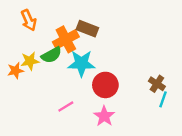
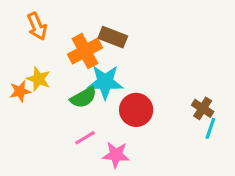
green semicircle: (51, 55) -> (83, 98), moved
yellow star: (30, 61) -> (39, 79), turned 30
pink star: (104, 116) -> (116, 155), moved, turned -30

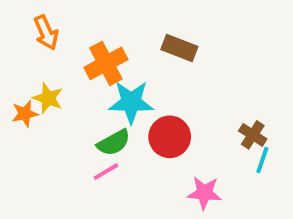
brown rectangle: (113, 37) -> (179, 48), moved
green semicircle: (83, 98) -> (114, 143), moved
pink star: (116, 155) -> (204, 193), moved

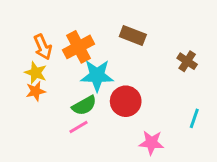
orange arrow: (46, 33) -> (43, 47), moved
orange star: (25, 114) -> (36, 91), moved
brown cross: (253, 135) -> (187, 61), moved

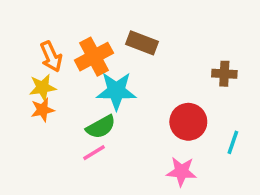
brown rectangle: (133, 35) -> (142, 43), moved
brown cross: (187, 61) -> (224, 74), turned -30
yellow star: (36, 73) -> (43, 87), turned -30
red circle: (126, 101) -> (188, 122), moved

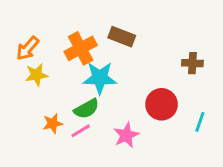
orange arrow: (51, 57) -> (28, 48), moved, turned 65
orange star: (43, 110) -> (53, 123), moved
pink star: (181, 172) -> (126, 135), moved, turned -30

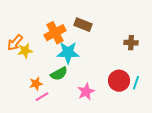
orange arrow: (28, 48) -> (15, 43), moved
red circle: (162, 104) -> (119, 81), moved
pink line: (81, 131) -> (42, 97), moved

